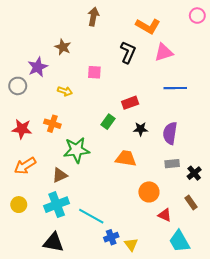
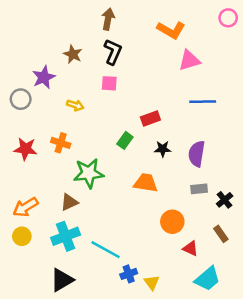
black L-shape: (128, 52) -> (113, 52), moved
orange arrow: (25, 166) -> (25, 207), moved
cyan trapezoid: (179, 241) -> (208, 279), turned -100
black triangle: (53, 242) -> (62, 280), turned -40

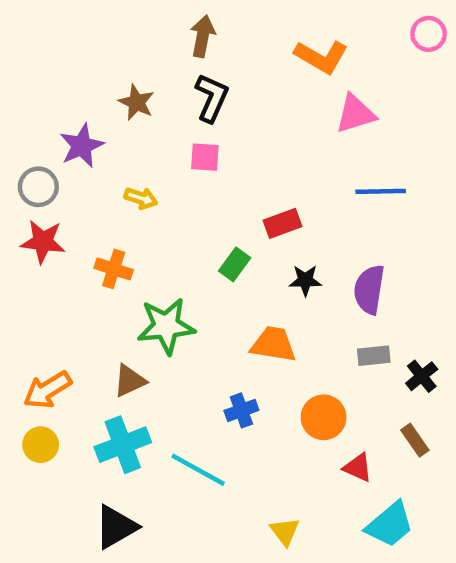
red star: (25, 149) -> (43, 242), moved
blue cross: (129, 274) -> (241, 410), moved

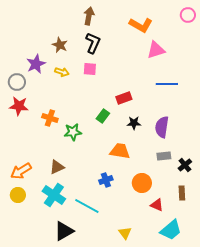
yellow arrow: (141, 198) -> (62, 72), moved
green star: (166, 326) -> (73, 132), moved, size x0.7
brown rectangle: (415, 440) -> (182, 193), turned 32
cyan cross: (123, 445) -> (54, 195), turned -35
black triangle: (116, 527) -> (64, 231), moved

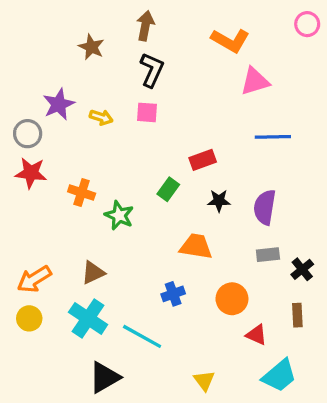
brown star: (60, 45) -> (91, 47), moved
green star: (73, 132) -> (119, 215), turned 30

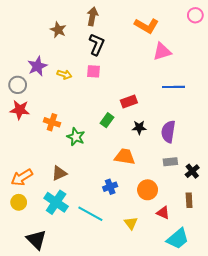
black triangle: (104, 377) -> (36, 240), moved, turned -45
yellow triangle: (204, 381) -> (131, 223), moved

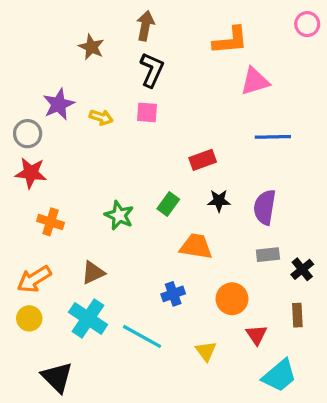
orange L-shape: (146, 26) -> (230, 40), turned -35
green rectangle: (107, 120) -> (168, 204), moved
orange cross: (52, 122) -> (50, 222), moved
red triangle: (163, 213) -> (257, 335), turned 32

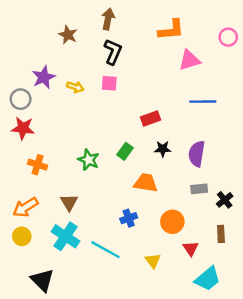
pink circle: (307, 24) -> (228, 37), moved
brown triangle: (93, 273) -> (69, 202), turned -36

